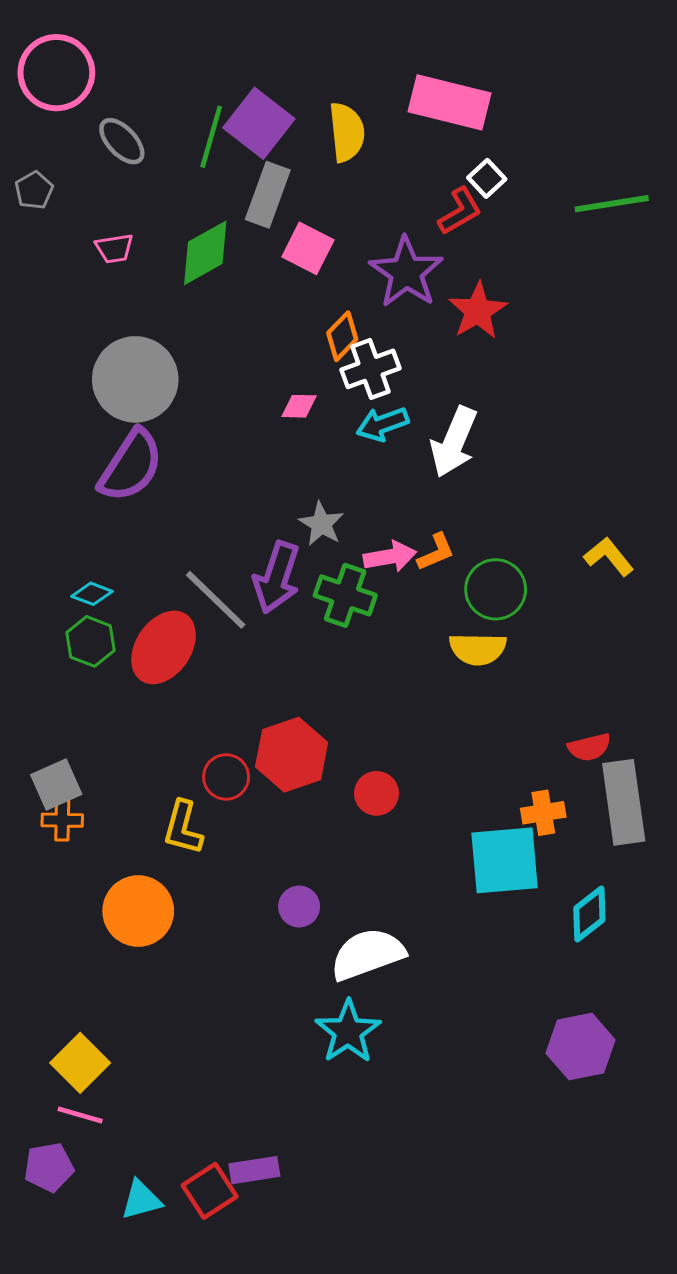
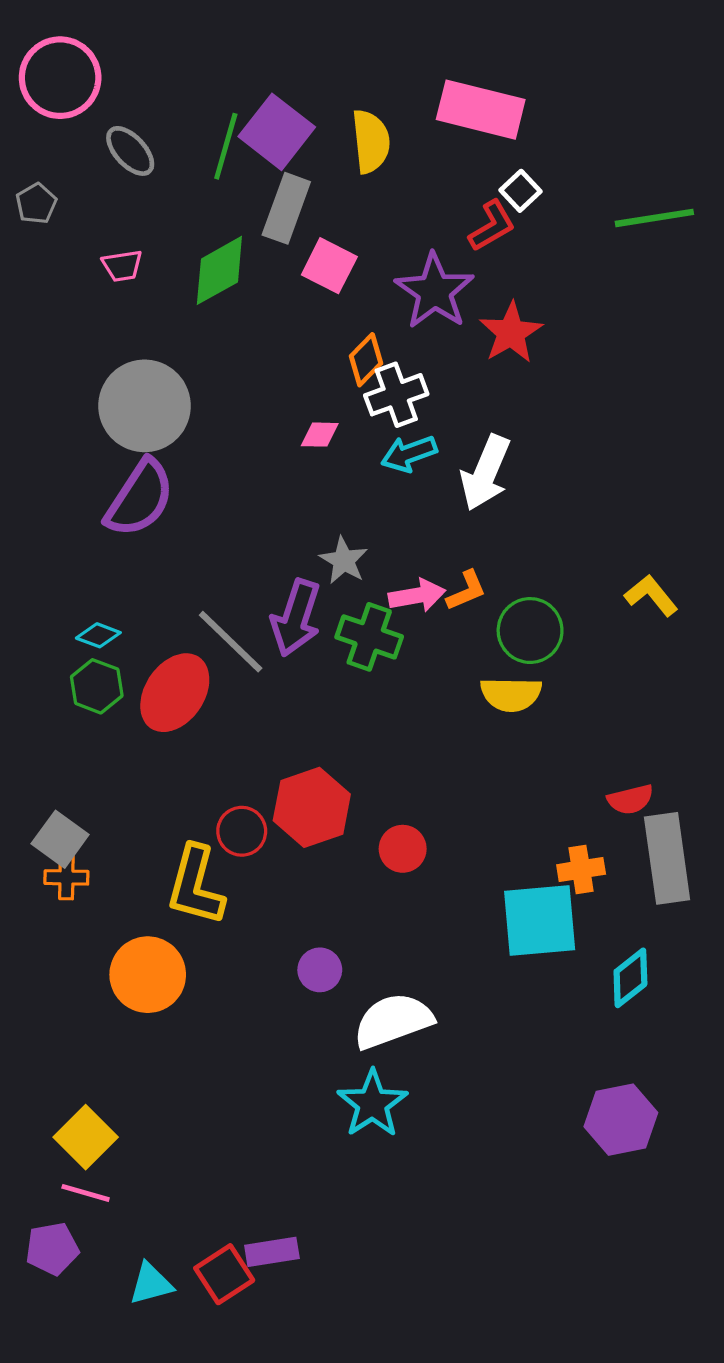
gray square: (56, 784) -> (60, 839), turned -30
yellow L-shape: (183, 828) -> (196, 885), size x1.4

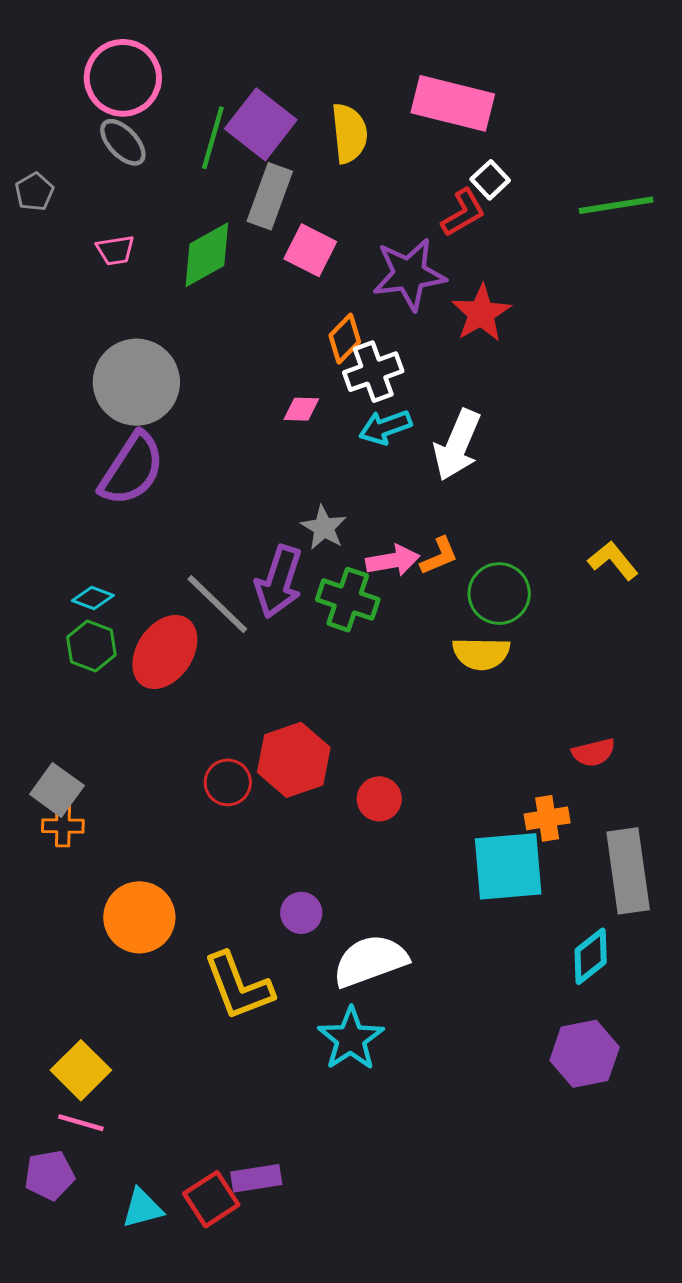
pink circle: (60, 78) -> (123, 78), moved
purple star: (434, 291) -> (409, 274), turned 30
gray rectangle: (667, 858) -> (628, 871), moved
yellow L-shape: (196, 885) -> (238, 986), moved, turned -36
cyan diamond: (630, 978) -> (591, 956), moved

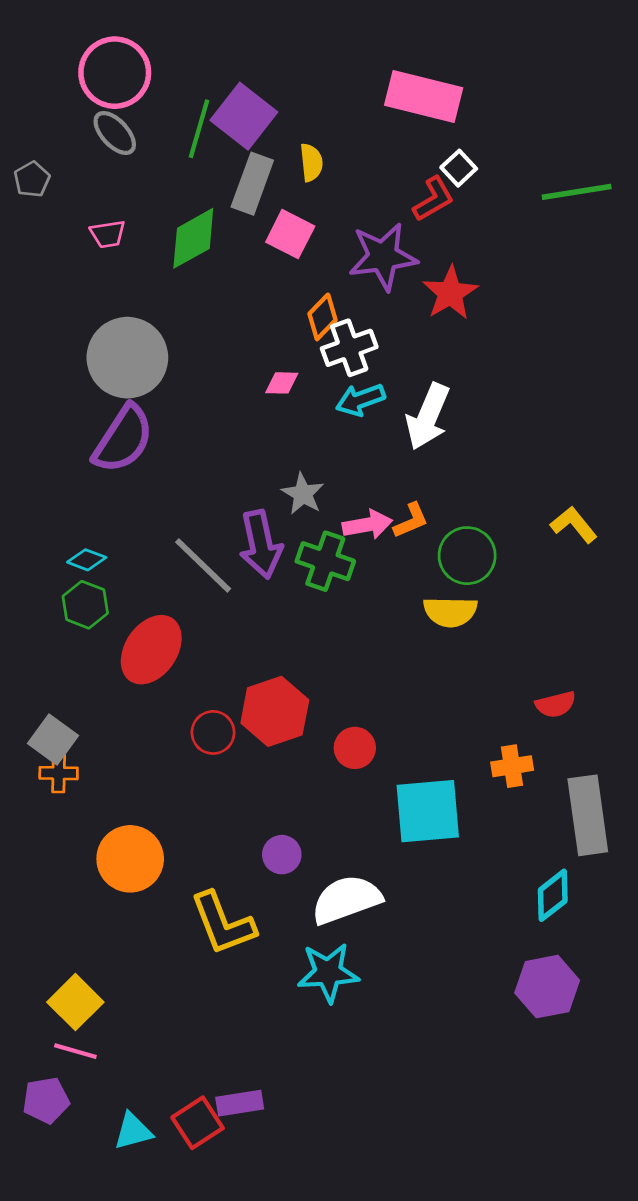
yellow semicircle: (349, 133) -> (311, 162), moved, size x0.7
purple arrow: (279, 582) -> (261, 544), turned -30
red ellipse: (165, 652) -> (151, 650), moved
cyan square: (508, 866) -> (428, 811), moved
cyan star: (351, 1039) -> (328, 973), turned 30

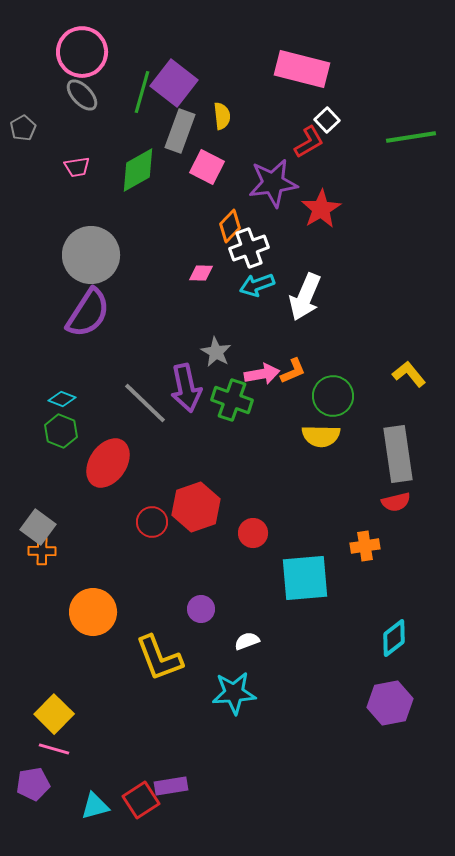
gray rectangle: (588, 815) -> (398, 454), moved
white semicircle: (346, 900) -> (247, 641), size x0.5

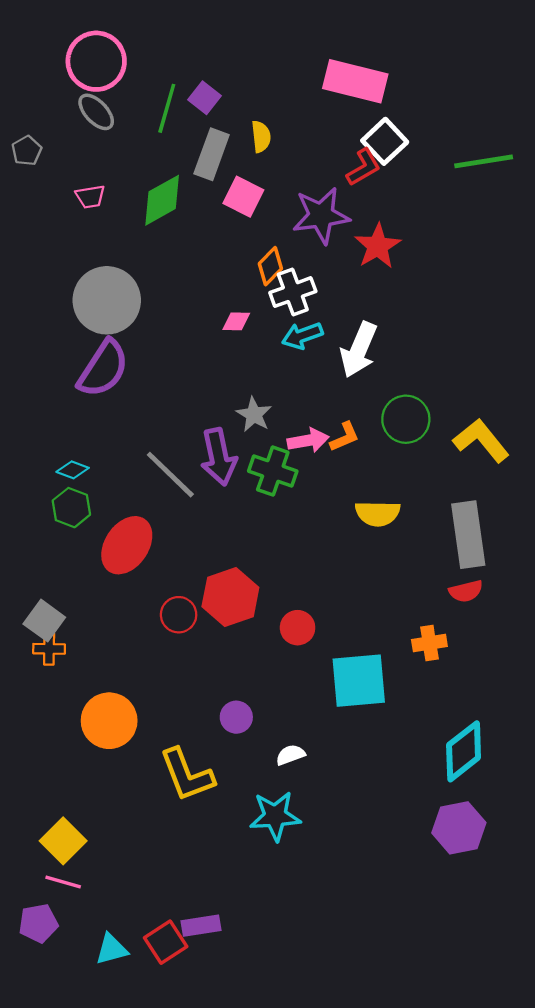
purple square: (174, 83) -> (204, 98), size x0.6
white square: (327, 120) -> (385, 141), size x1.5
yellow L-shape: (409, 374) -> (481, 440), size x1.4
green circle: (333, 396) -> (406, 419), moved
cyan diamond: (394, 638) -> (464, 751), size x1.4

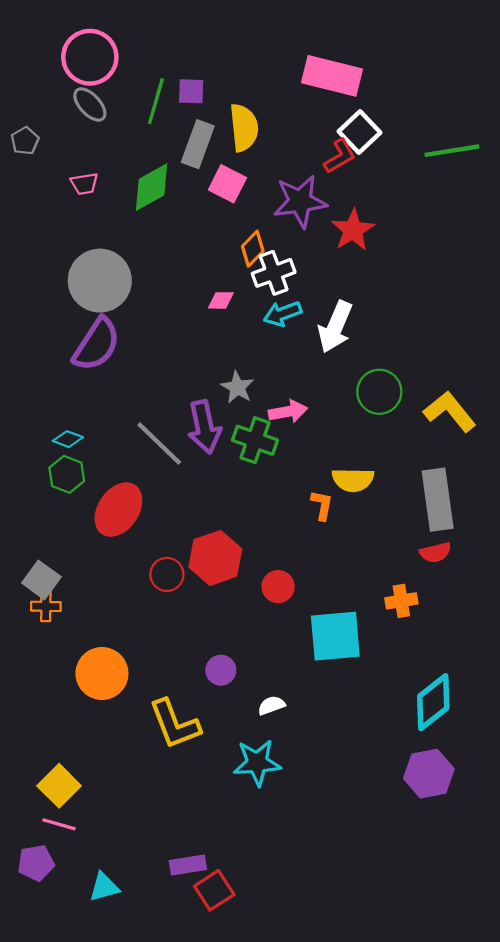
purple square: (204, 98) -> (191, 91), turned -36
yellow semicircle: (261, 137) -> (244, 128), size x1.6
orange L-shape: (345, 437) -> (322, 505), moved, turned -56
red square: (166, 942) -> (214, 890), moved

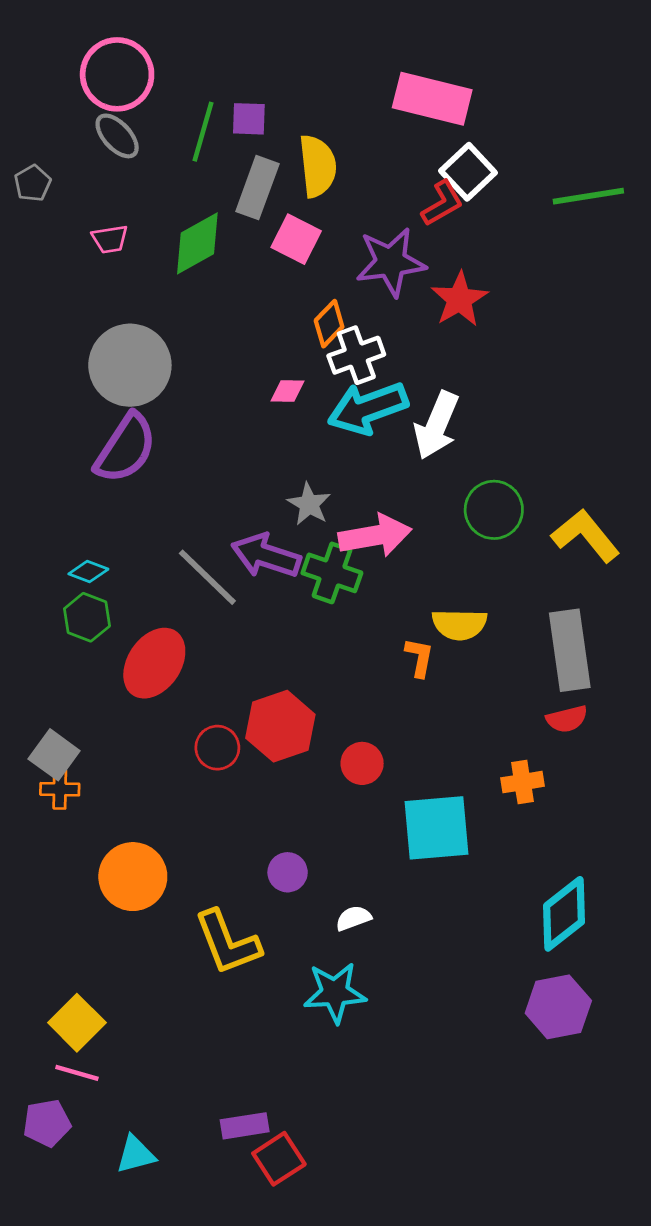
cyan arrow: (282, 314) -> (368, 408), size x1.6
pink arrow: (288, 412) -> (375, 536), size x1.4
purple arrow: (204, 427) -> (266, 556), turned 120

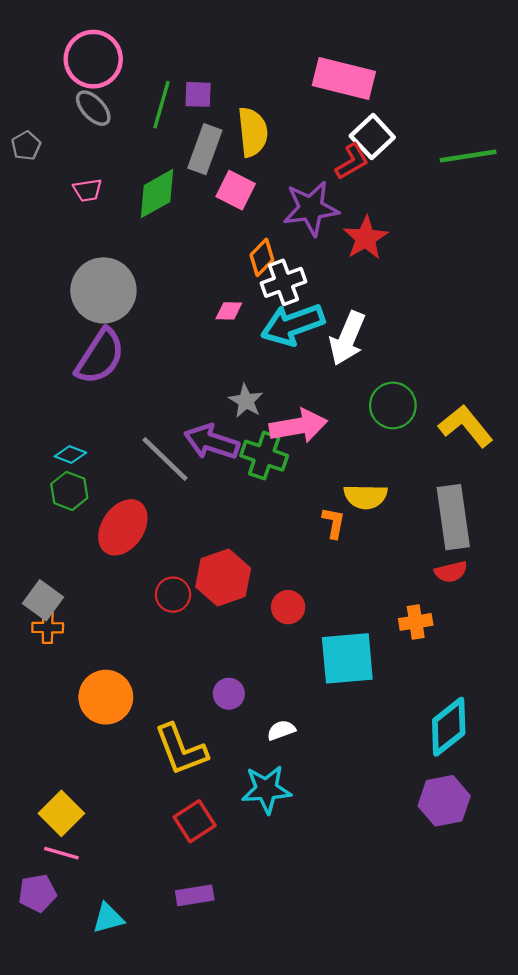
red square: (279, 1159) -> (195, 821), moved

